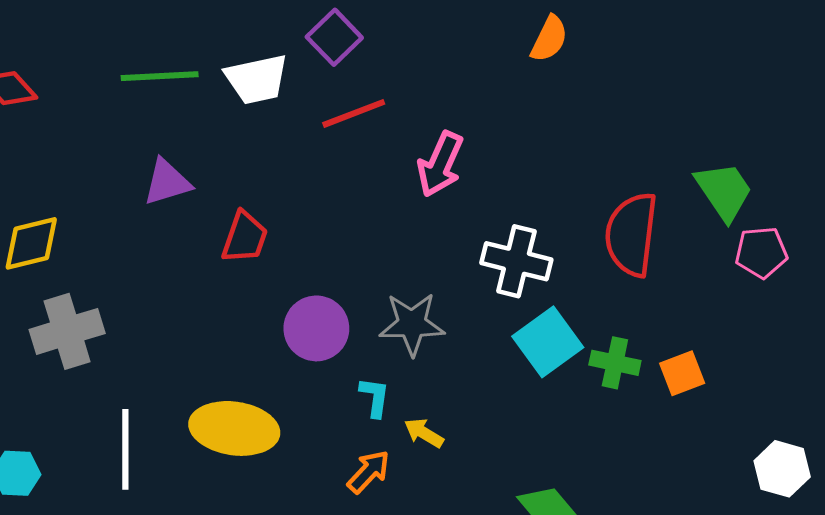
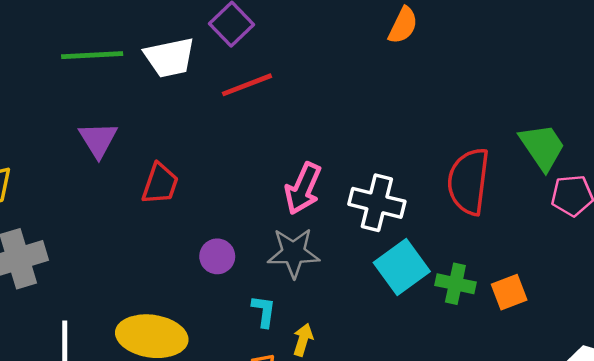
pink arrow: (440, 164) -> (303, 188), moved
purple triangle: (167, 182) -> (98, 140), turned -45
purple circle: (316, 328) -> (217, 256), size x0.7
yellow arrow: (424, 433) -> (303, 340), turned 76

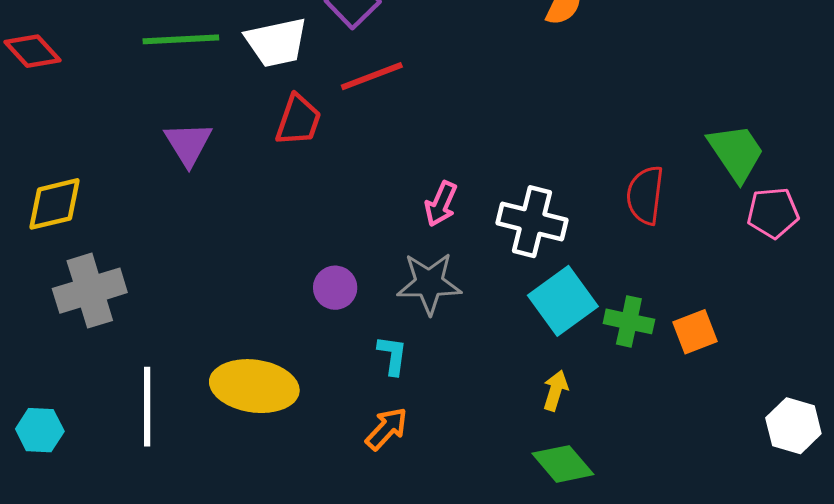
red semicircle: (469, 181) -> (645, 195), size x0.7
red trapezoid: (160, 184) -> (298, 120), moved
pink arrow: (303, 188) -> (441, 204), size x0.7
yellow arrow: (303, 340) -> (555, 390), moved

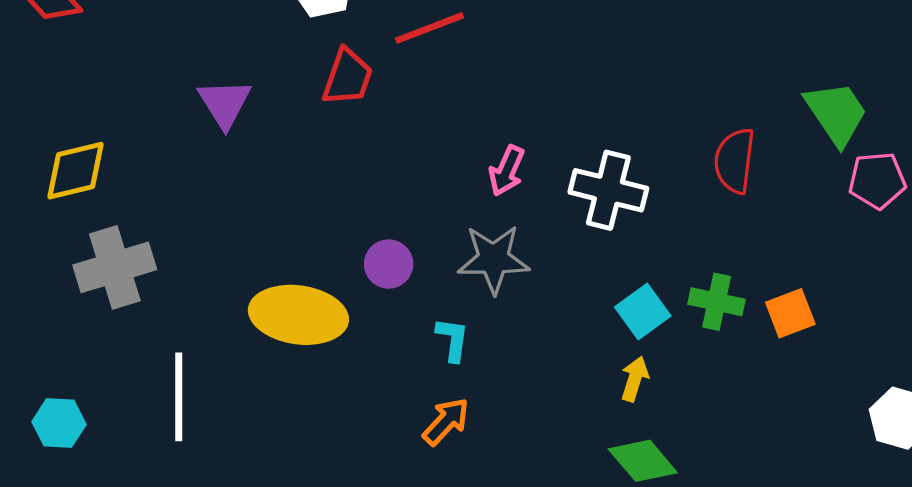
cyan square: (563, 301) -> (643, 312), moved, size x0.7
yellow ellipse: (254, 386) -> (298, 315), moved

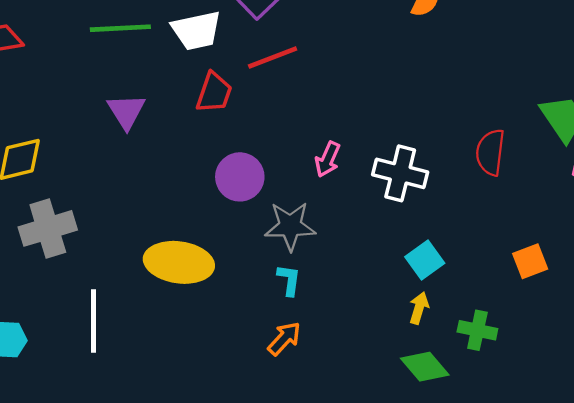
gray star: (494, 259) -> (290, 226), moved
purple circle: (389, 264) -> (240, 177), moved, size x1.4
green cross: (717, 302) -> (477, 330), moved

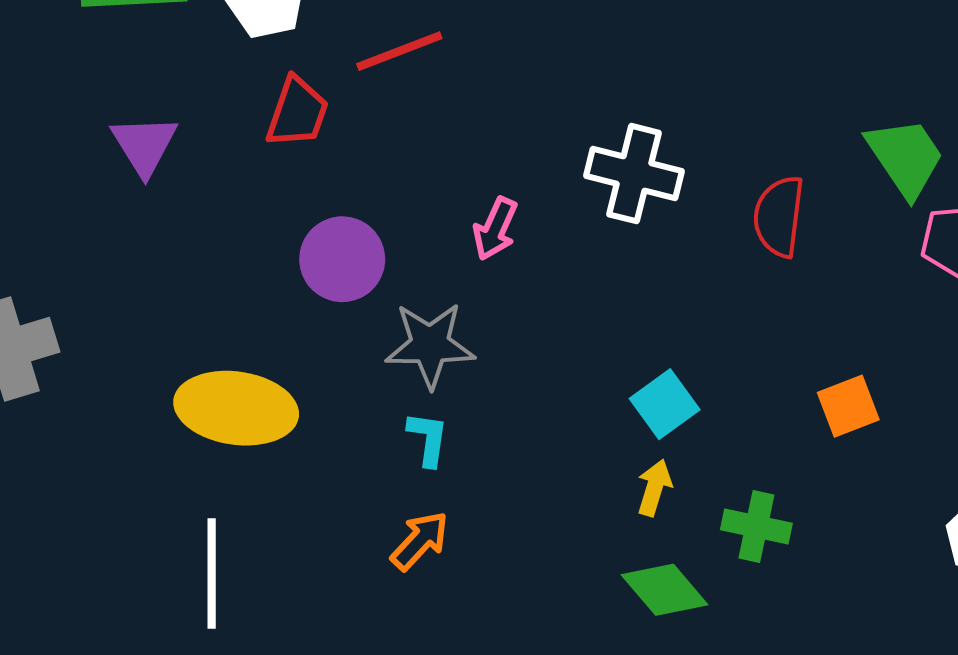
white cross: (400, 173) -> (634, 174), moved
white line: (93, 321) -> (212, 573), moved

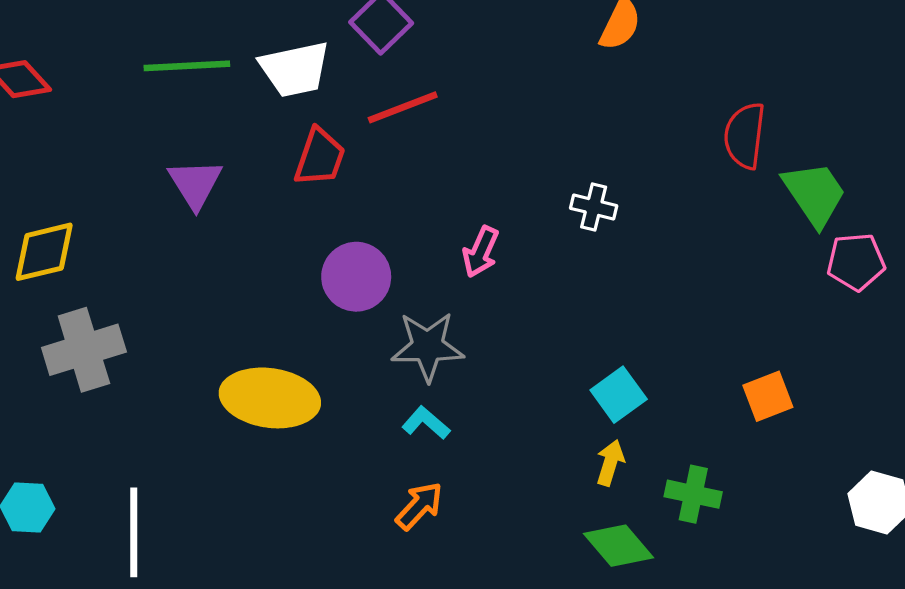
white cross: (634, 174) -> (594, 207), size x0.6
red semicircle: (779, 216) -> (745, 136), moved
cyan L-shape: (428, 439) -> (426, 423), turned -57
white line: (212, 573) -> (134, 532), moved

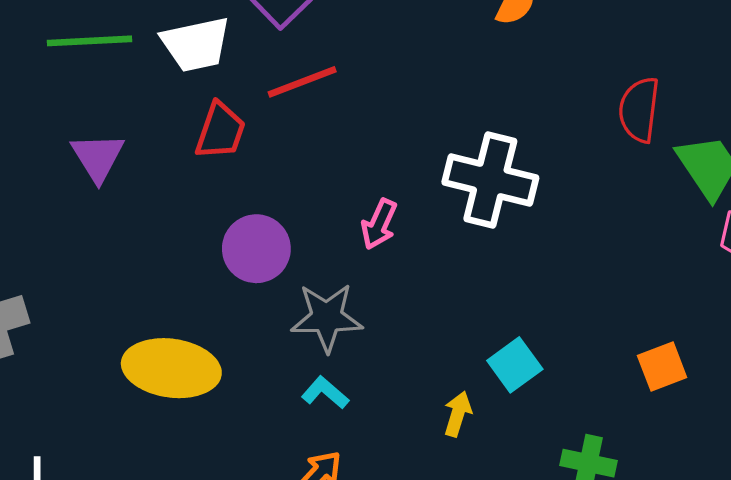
white cross: (594, 207) -> (490, 180), size x2.0
yellow arrow: (610, 463) -> (458, 414), moved

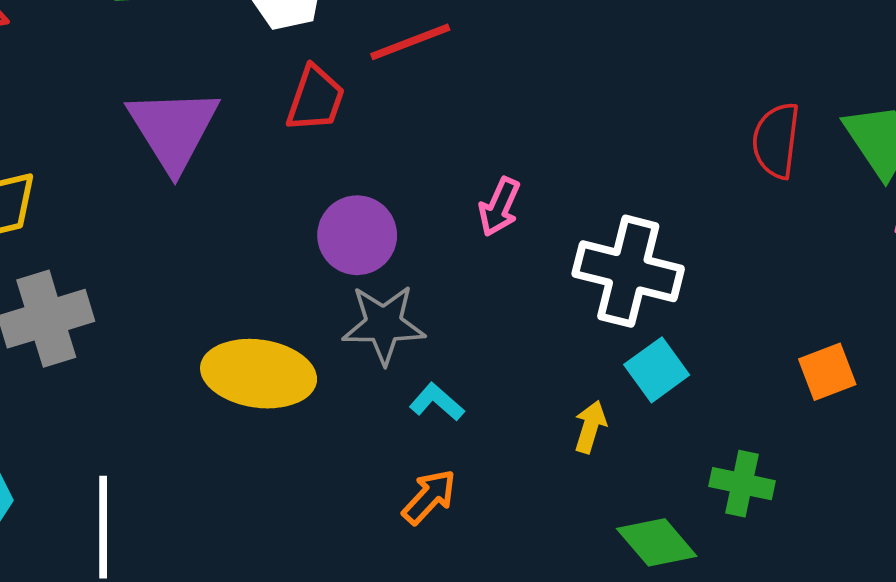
red semicircle: (639, 110) -> (776, 140), moved
purple triangle: (98, 157) -> (173, 129), size x1.5
white cross: (490, 180) -> (628, 271), moved
gray star: (327, 317) -> (384, 324), moved

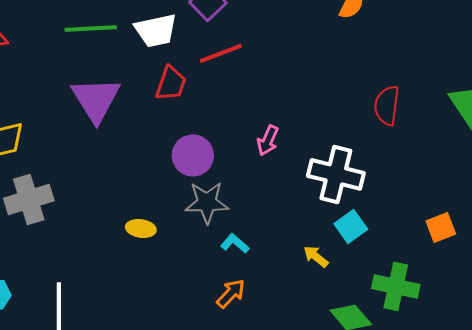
red semicircle: (776, 140) -> (387, 105), moved
yellow ellipse: (259, 374) -> (141, 228), size x0.5
yellow arrow: (590, 427) -> (316, 256), turned -68
green cross: (742, 484) -> (396, 286), size x1.4

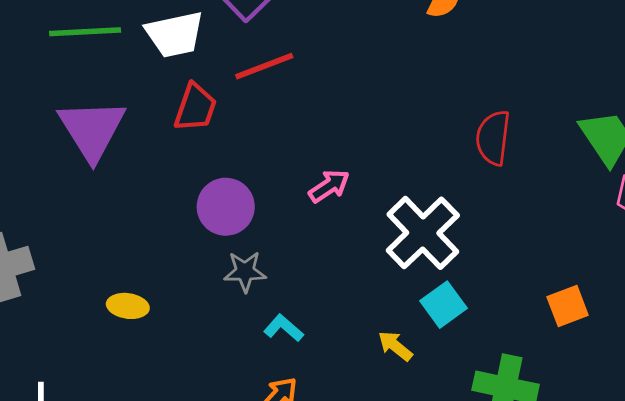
pink arrow: (268, 140) -> (329, 186), turned -148
white cross: (336, 174) -> (423, 233), turned 32
gray star: (207, 202) -> (245, 272), size x0.7
yellow ellipse: (141, 228) -> (128, 306), moved

